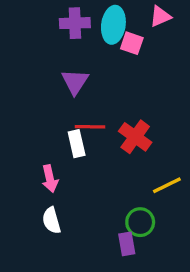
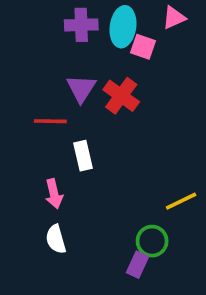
red line: (90, 127) -> (50, 121), moved
red cross: (135, 137) -> (121, 96), moved
purple rectangle: (127, 244) -> (138, 265), turned 35

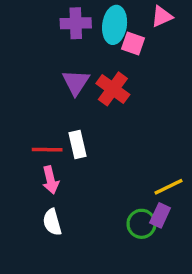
red line: (50, 121) -> (47, 150), moved
purple rectangle: (138, 265) -> (160, 215), moved

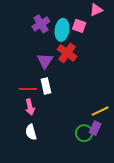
purple cross: (76, 23) -> (41, 24), moved, turned -30
cyan ellipse: (115, 25) -> (62, 30), moved
purple triangle: (76, 82) -> (45, 61), moved

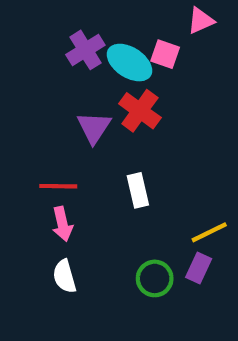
cyan ellipse: (62, 30) -> (129, 63), turned -65
white rectangle: (46, 86) -> (138, 190), moved
green circle: (84, 133) -> (155, 278), moved

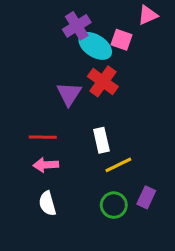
purple cross: (85, 50) -> (77, 26), moved
pink arrow: (62, 224) -> (46, 165), turned 100
yellow line: (209, 232) -> (118, 165), moved

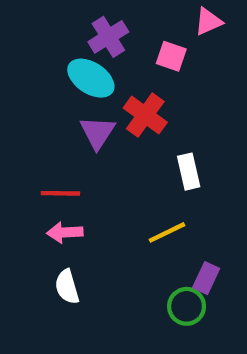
cyan ellipse: (95, 46) -> (91, 78), moved
white rectangle: (101, 140) -> (189, 172), moved
green circle: (114, 205) -> (187, 306), moved

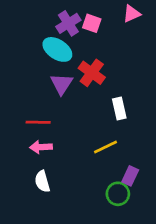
pink square: (171, 56) -> (92, 23), moved

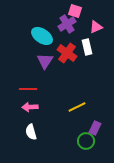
pink triangle: (132, 14) -> (96, 27), moved
purple cross: (68, 23) -> (67, 24), moved
pink square: (92, 23) -> (75, 11), moved
white rectangle: (119, 109) -> (87, 47), moved

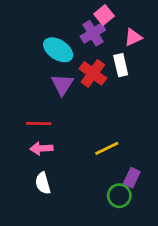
pink square: (75, 11) -> (104, 15), turned 32

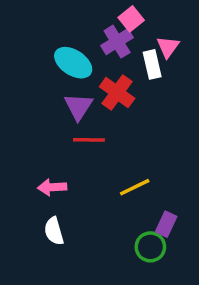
pink triangle: (133, 37) -> (168, 47), turned -30
white rectangle: (121, 65) -> (152, 64), moved
red line: (39, 123) -> (89, 140), moved

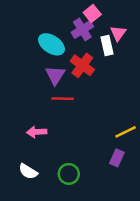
yellow line: (135, 187) -> (126, 132), moved
white semicircle: (54, 231) -> (28, 171), moved, turned -42
green circle: (150, 247) -> (69, 174), moved

